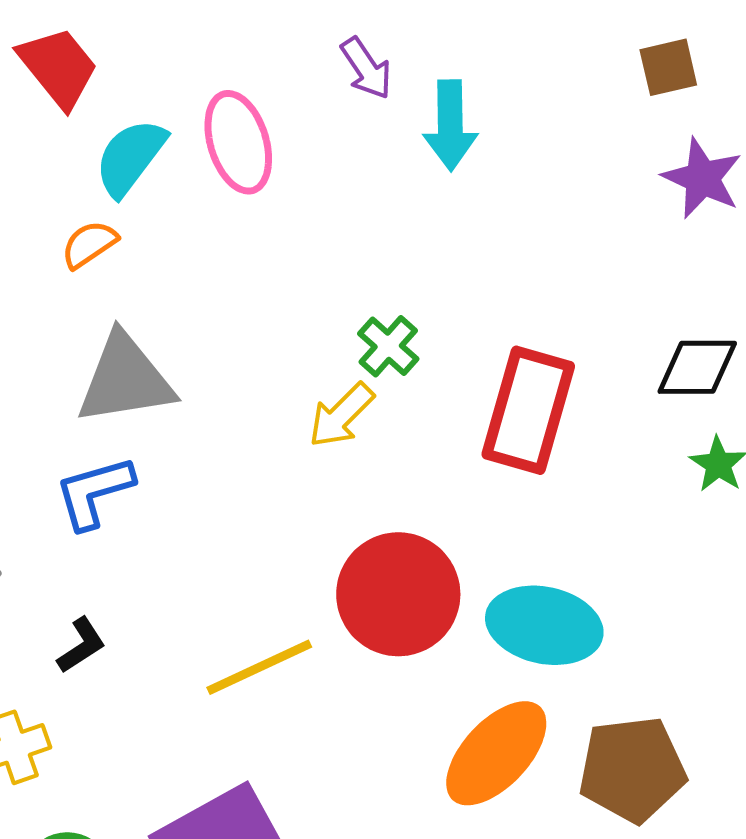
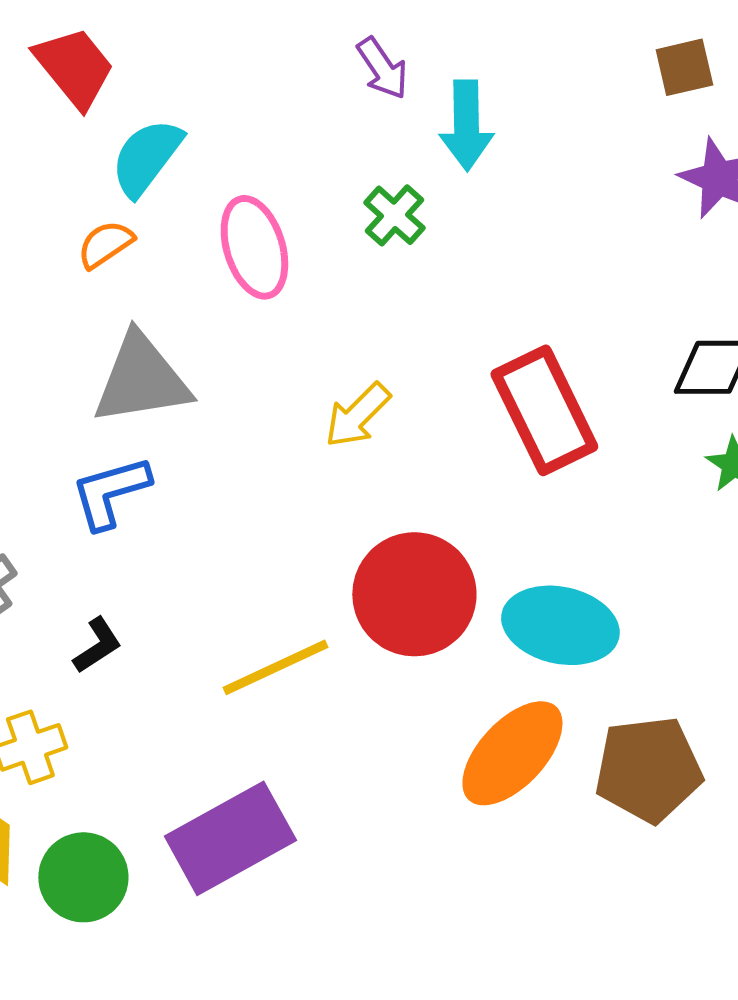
pink ellipse: (238, 142) -> (254, 247), moved
green cross: (388, 346) -> (394, 215), moved
red rectangle: (528, 410) -> (544, 410), turned -42

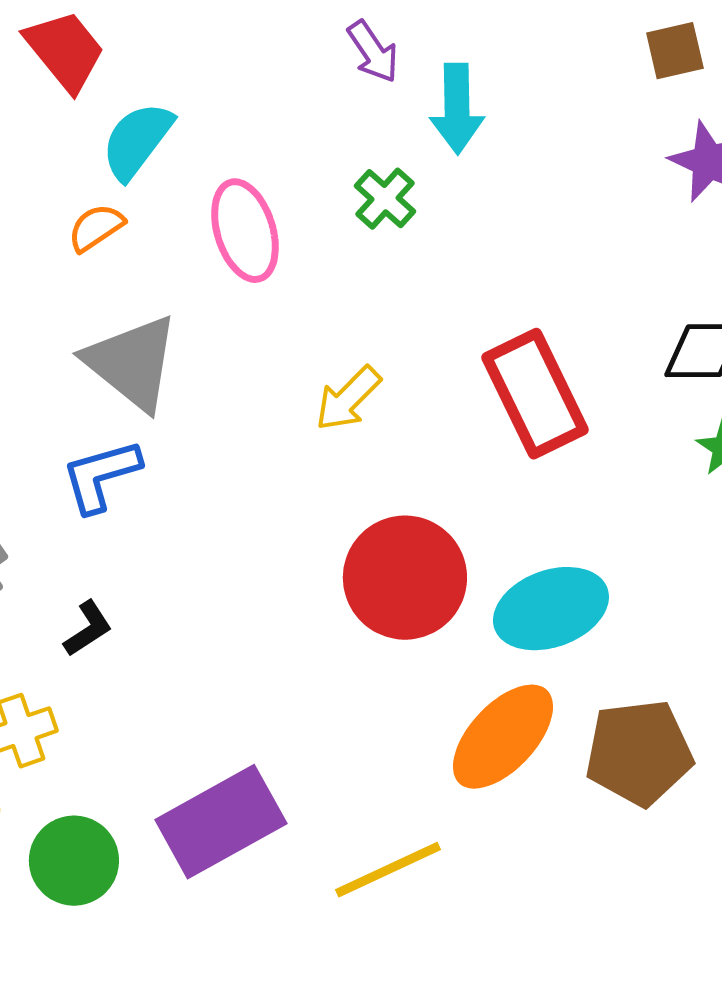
gray triangle: (141, 379) -> (132, 363), turned 48
cyan ellipse: (560, 625) -> (551, 609), turned -32
yellow line: (275, 667) -> (388, 870), moved

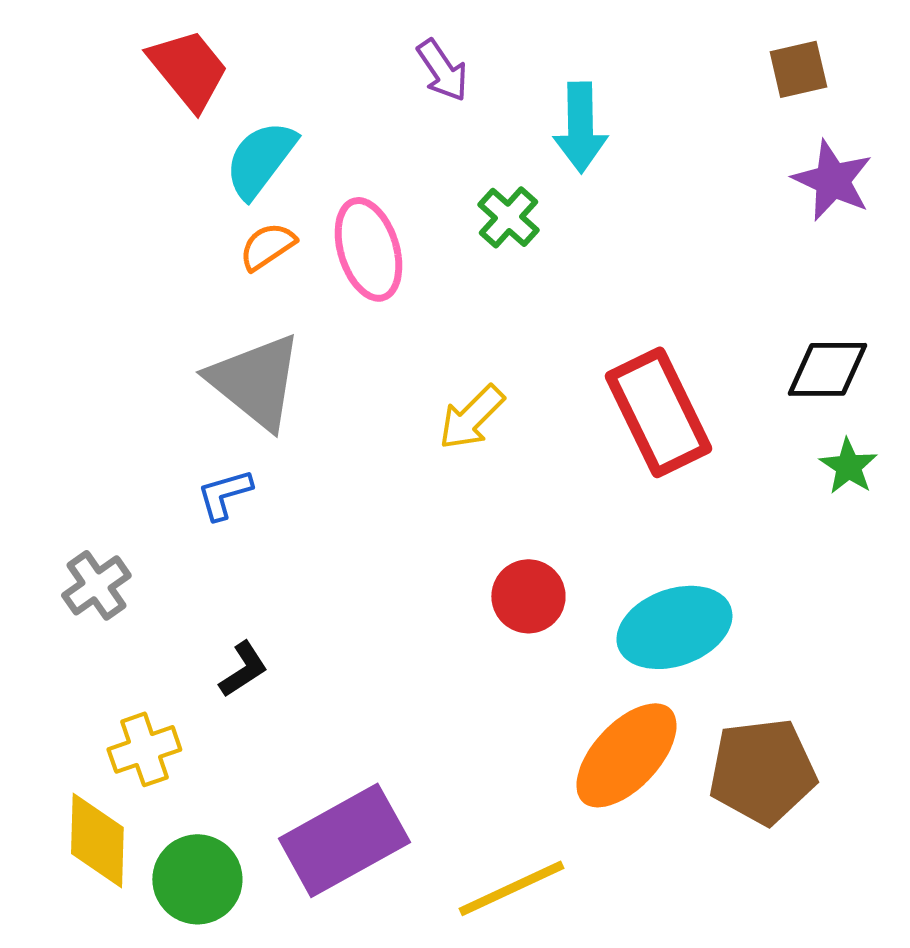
purple arrow: (373, 52) -> (442, 70), moved
orange semicircle: (96, 228) -> (267, 246), moved
blue L-shape: (101, 476) -> (224, 494), size x0.7
red circle: (405, 578) -> (528, 596), size x0.6
black L-shape: (88, 629) -> (243, 669), moved

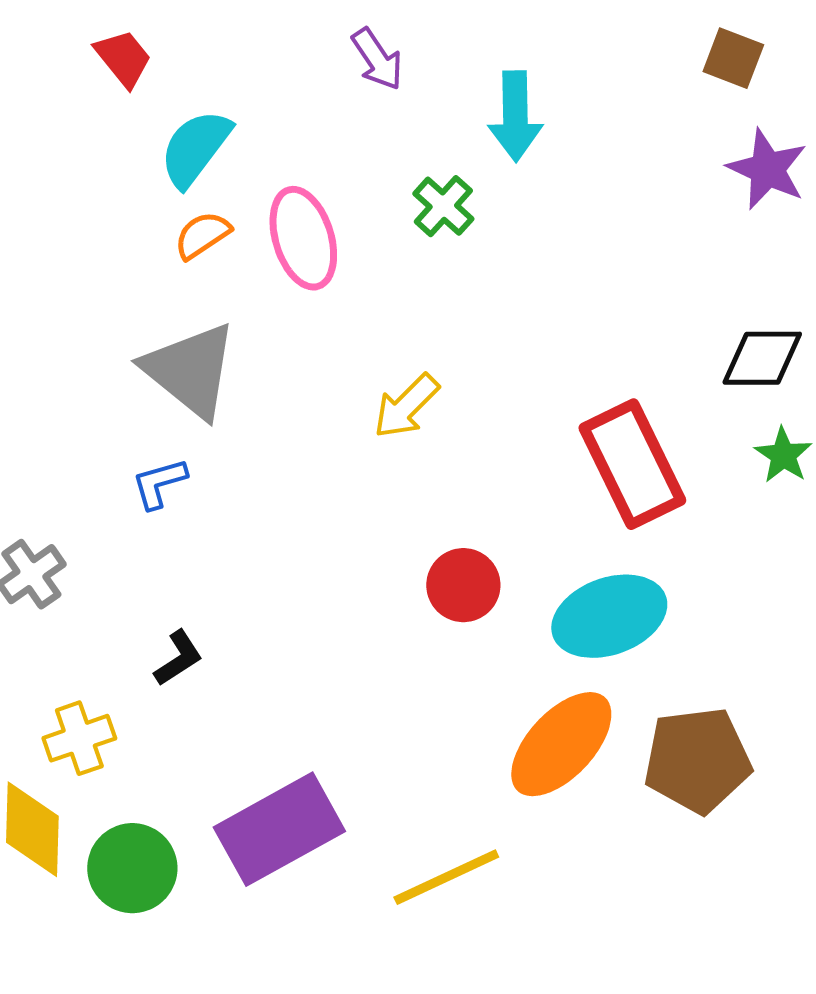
red trapezoid: (188, 69) -> (123, 58), size x0.7
brown square: (798, 69) -> (733, 58), turned 34
red rectangle: (658, 412) -> (632, 464), moved

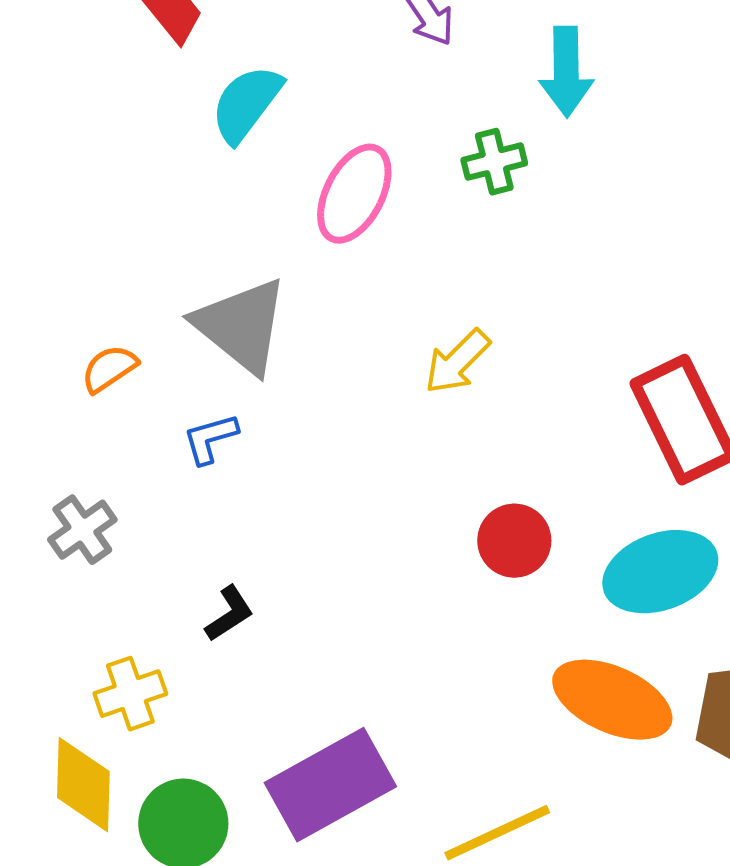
green cross: (443, 206) -> (494, 162), turned 34
orange semicircle: (202, 235) -> (109, 369), moved
pink ellipse: (303, 238) -> (354, 194), turned 44
orange ellipse: (561, 744) -> (612, 700), turned 71

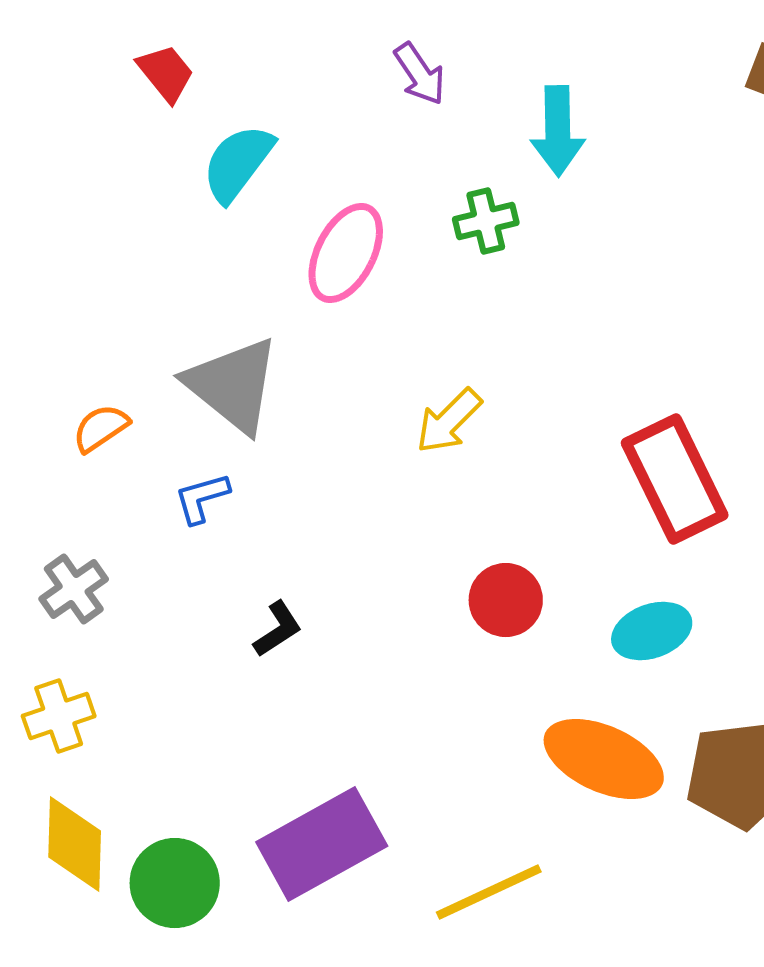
cyan ellipse: (660, 572) -> (652, 631), size x0.7
black L-shape: (229, 614) -> (278, 629), moved
yellow cross: (130, 694) -> (59, 716), moved

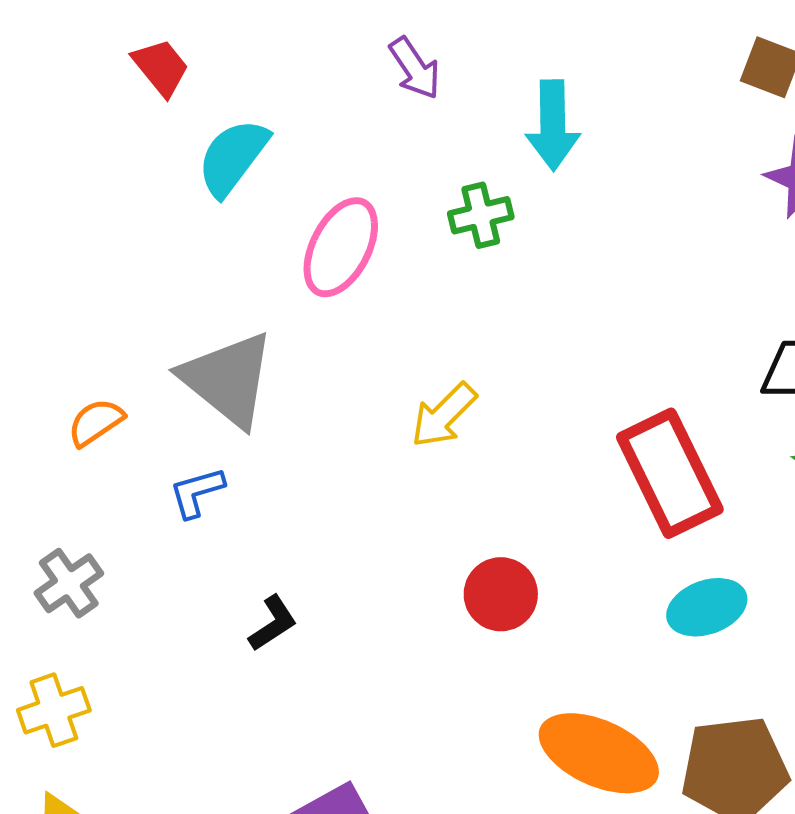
cyan ellipse: (652, 631) -> (707, 607), moved

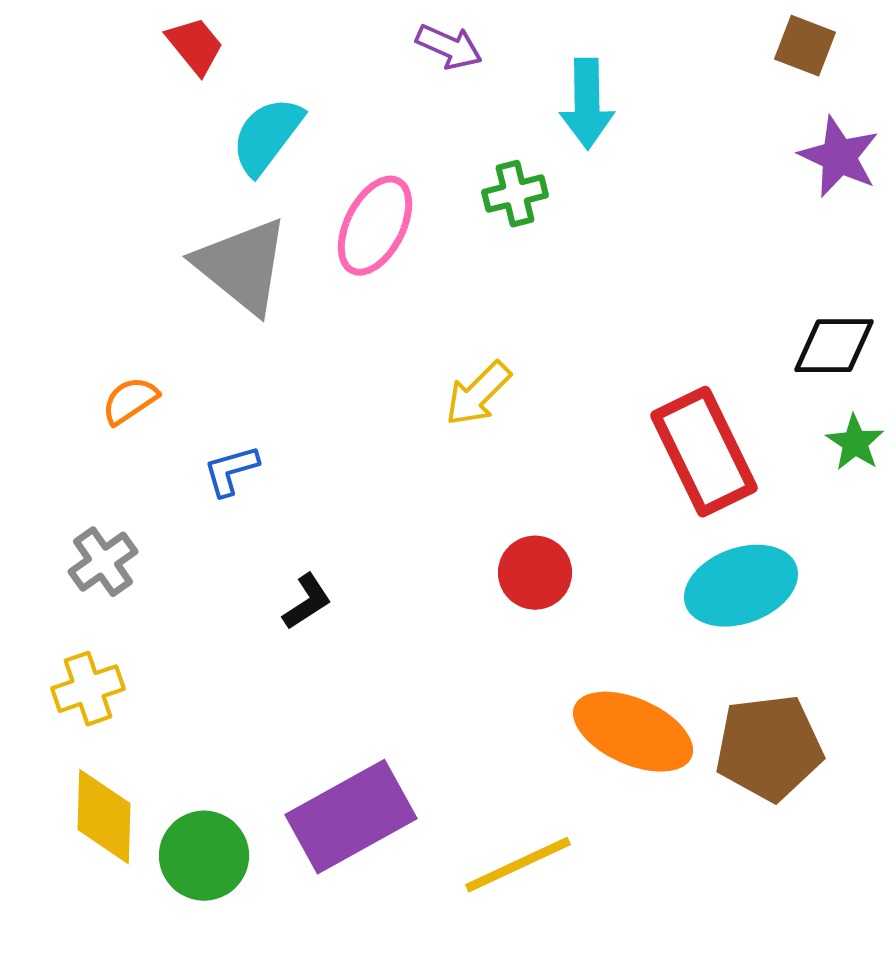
purple arrow: (415, 68) -> (449, 47), turned -32
gray triangle: (228, 379) -> (242, 266), moved
cyan ellipse: (707, 607) -> (741, 586), size x1.4

